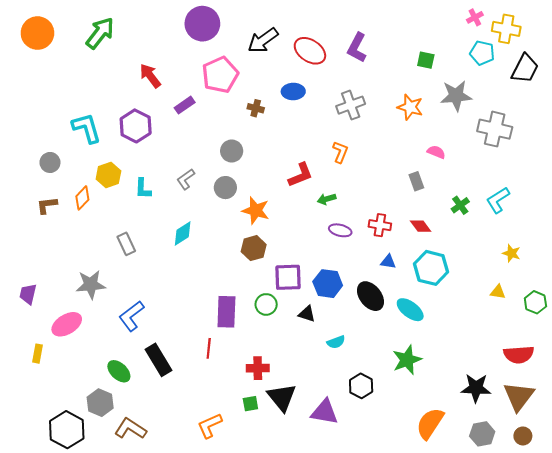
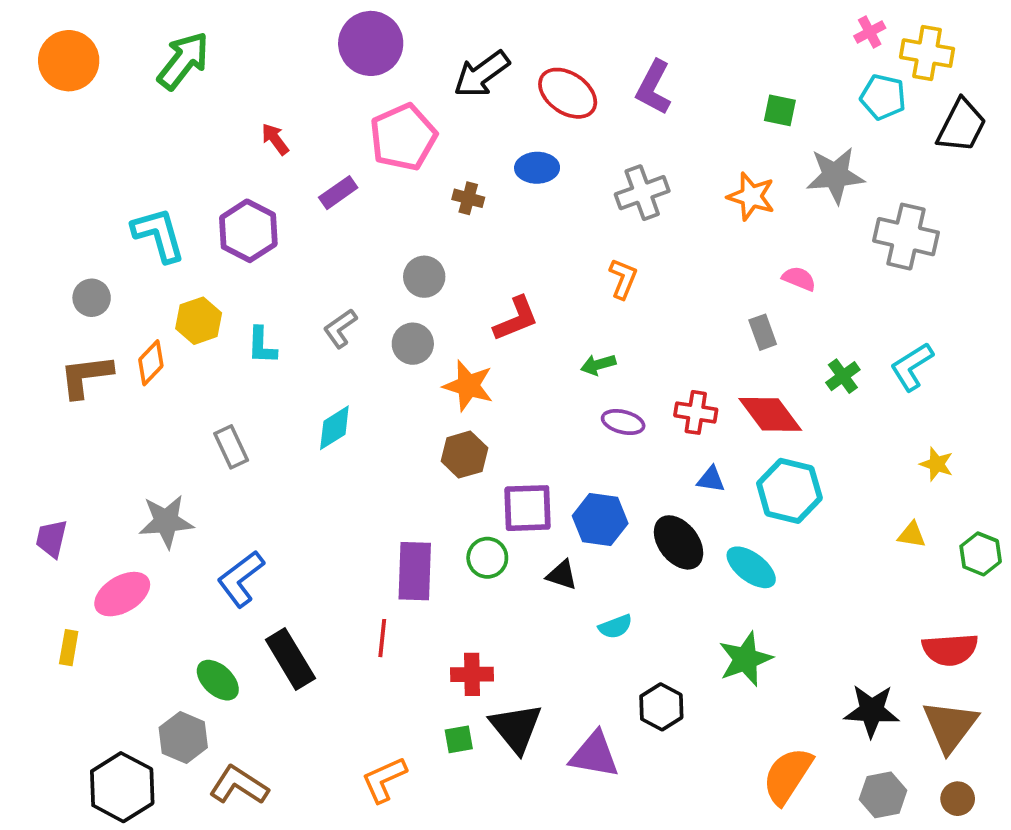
red arrow: (150, 76) -> (275, 139), size x0.7
red L-shape: (301, 175) -> (516, 319), moved
brown L-shape: (47, 205) -> (86, 376), size x1.4
red diamond: (421, 226) -> (770, 414), size x1.6

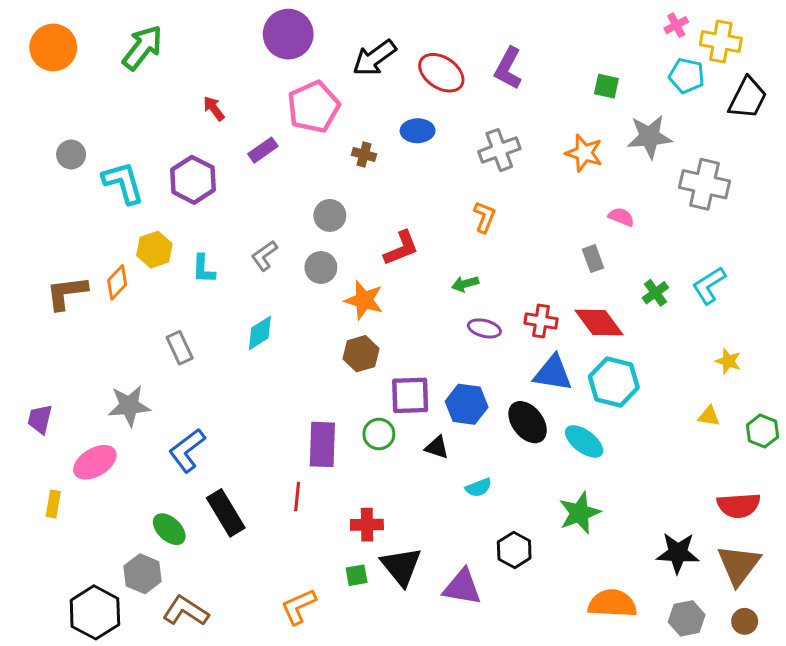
gray circle: (92, 298) -> (71, 155), moved
blue triangle: (711, 479) -> (553, 373), size x1.8
orange semicircle: (787, 776) -> (612, 604), turned 60

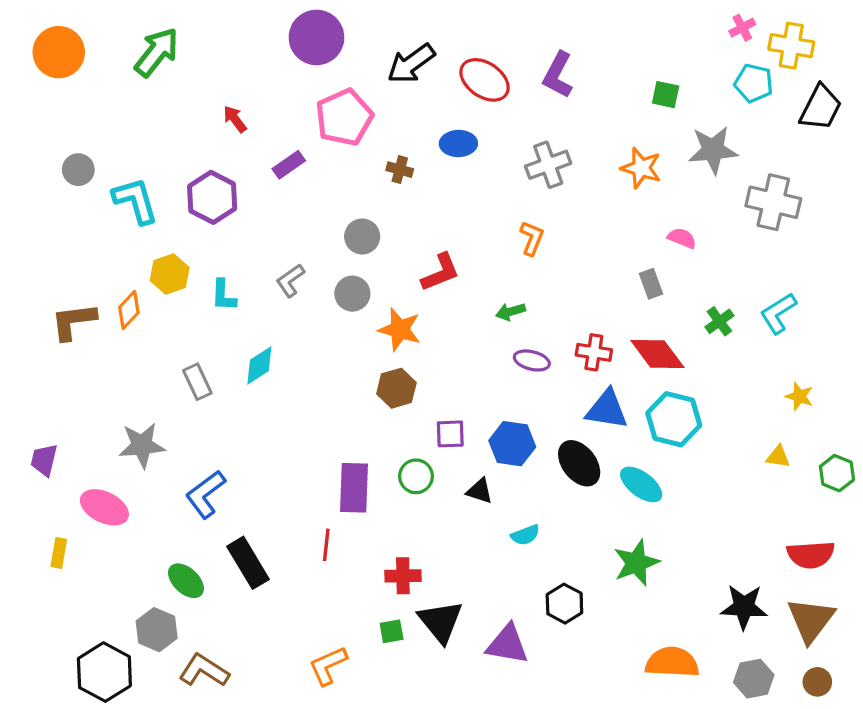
cyan diamond: (260, 333) -> (259, 365), moved
purple square: (410, 395) -> (450, 434), size x0.7
pink ellipse: (95, 462) -> (104, 507), turned 57

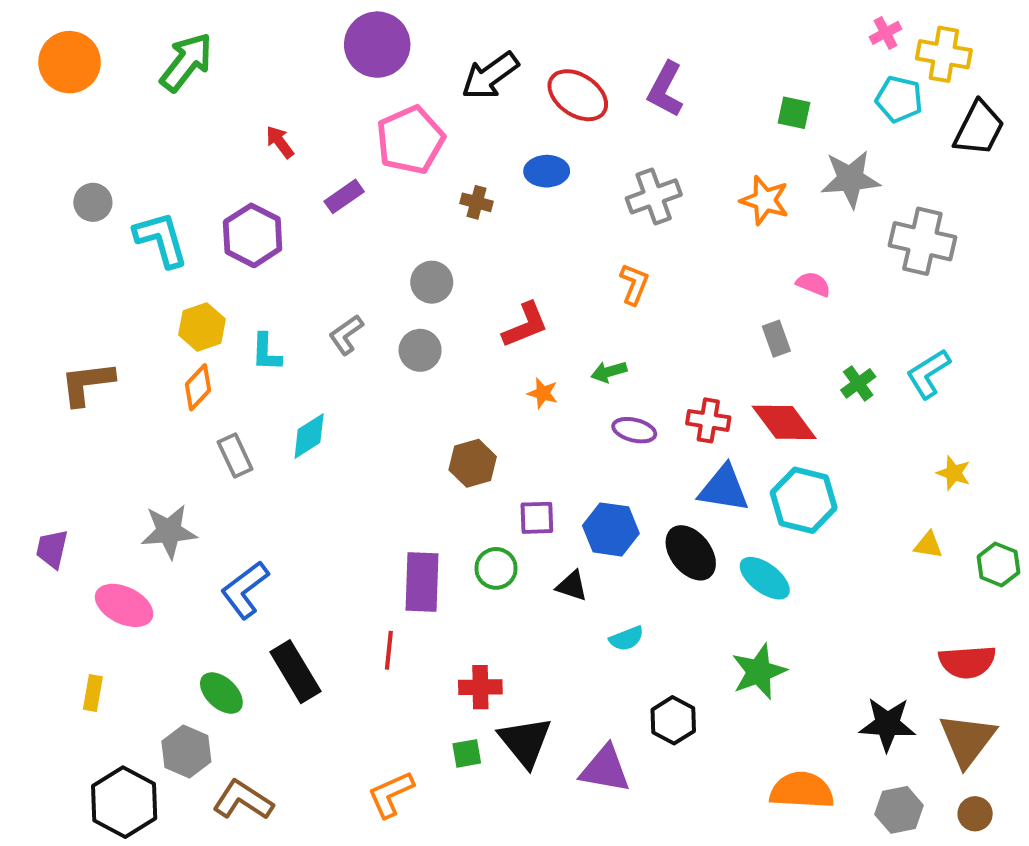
orange diamond: (129, 310) -> (198, 387), moved
orange star: (400, 329) -> (543, 393), moved, size x0.6
yellow rectangle: (59, 553) -> (93, 693), moved

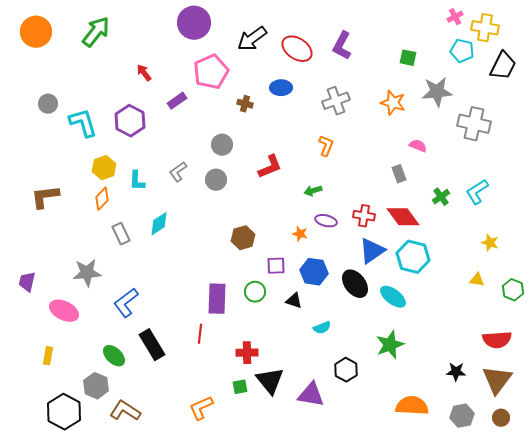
orange star: (543, 393) -> (300, 234), moved
blue triangle: (724, 489) -> (372, 251), turned -44
black star: (887, 724) -> (456, 372), size x0.7

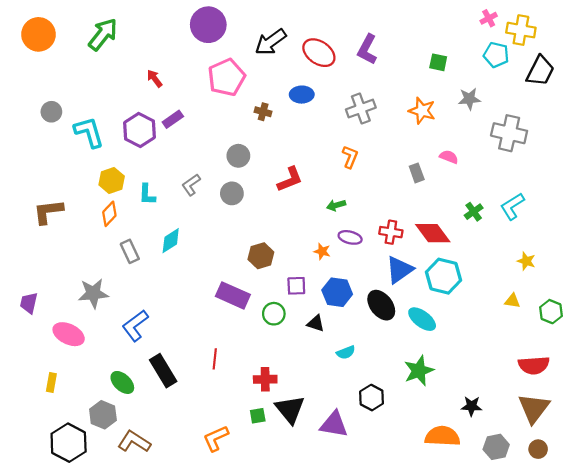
gray star: (437, 92) -> (469, 99), size x0.7
purple rectangle: (177, 101) -> (173, 119), moved
gray rectangle: (399, 174) -> (417, 173), moved
purple rectangle: (217, 299) -> (233, 295), moved, turned -68
black star: (456, 372) -> (471, 406), moved

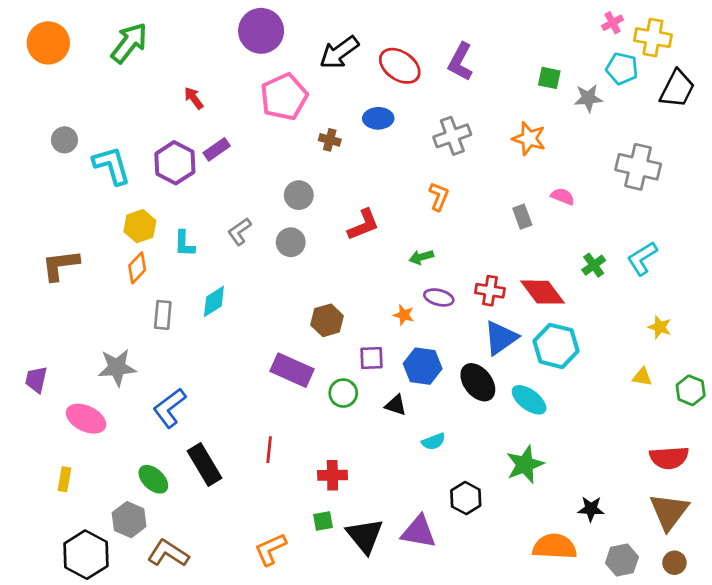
gray star: (469, 99) -> (588, 98), moved
gray rectangle: (130, 251) -> (163, 315), turned 30
black triangle: (290, 409) -> (365, 536), moved

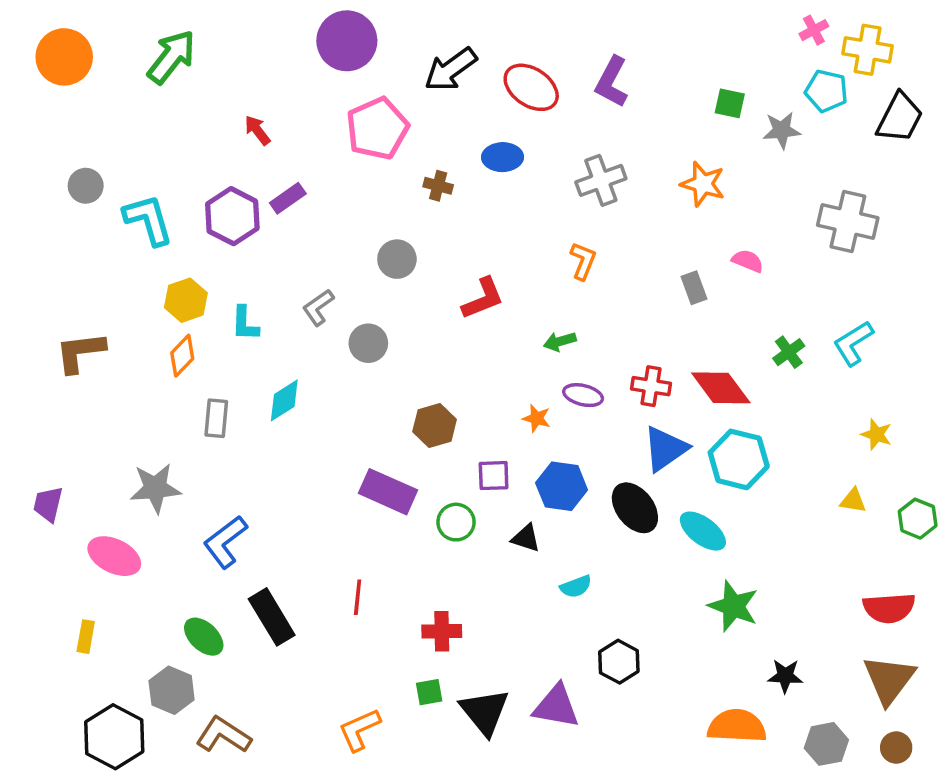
gray circle: (291, 242) -> (368, 343), moved
green star: (525, 464) -> (733, 606), moved, turned -30

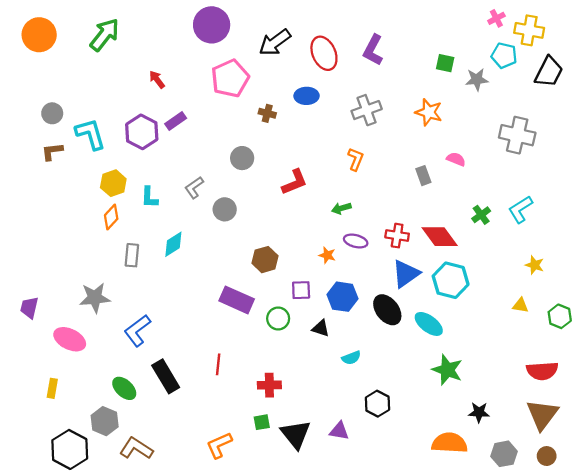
red ellipse: (531, 87) -> (324, 53), turned 32
brown L-shape: (80, 352) -> (52, 152), moved, size x0.7
purple triangle: (556, 706) -> (339, 431), size x0.7

